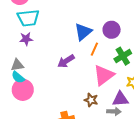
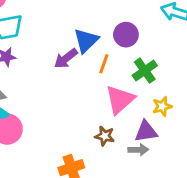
purple arrow: (66, 61) -> (66, 58), moved

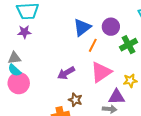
purple arrow: (66, 58) -> (66, 73), moved
green cross: (145, 71) -> (129, 45), moved
brown star: (105, 136) -> (75, 100), moved

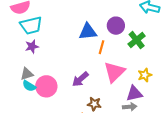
blue triangle: (82, 27) -> (88, 32), turned 42
pink circle: (19, 83) -> (46, 86), moved

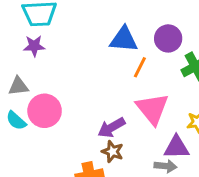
pink triangle: (114, 72) -> (152, 109), turned -35
purple arrow: (80, 79) -> (111, 128), moved
cyan semicircle: (29, 86) -> (16, 121), moved

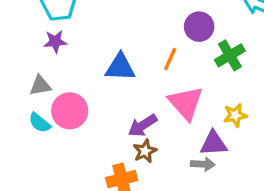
blue triangle: (124, 39) -> (120, 67), moved
brown star: (112, 151) -> (145, 151), turned 30

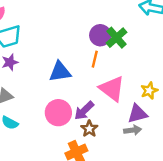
purple circle: (199, 27) -> (100, 35), moved
green cross: (230, 55) -> (117, 38), moved
pink circle: (70, 111) -> (58, 113), moved

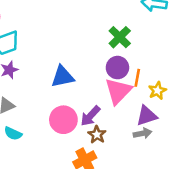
purple circle: (100, 35) -> (117, 68), moved
orange line: (95, 59) -> (137, 78), moved
pink triangle: (112, 89) -> (118, 91), turned 40

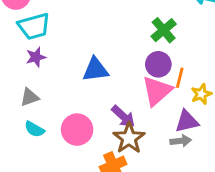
purple arrow: (90, 116) -> (123, 116), turned -95
pink circle: (63, 120) -> (77, 130), moved
brown star: (97, 135) -> (129, 138), size x1.5

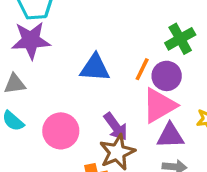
purple star: (36, 57) -> (31, 40), size x1.6
orange line: (180, 78) -> (142, 69), moved
purple triangle: (187, 121) -> (170, 136), moved

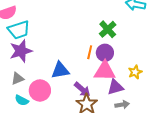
blue triangle: (95, 68) -> (60, 70), moved
pink triangle: (159, 105) -> (105, 71), turned 45
pink circle: (61, 131) -> (40, 90), moved

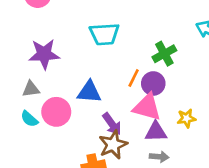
cyan trapezoid: (19, 30) -> (104, 34), moved

